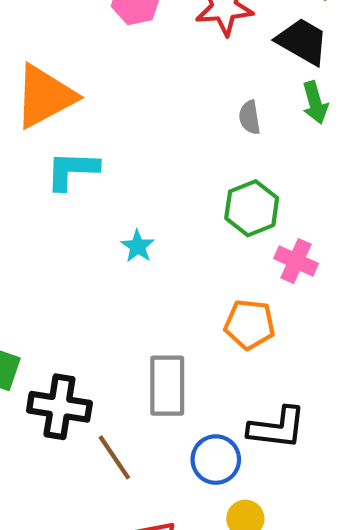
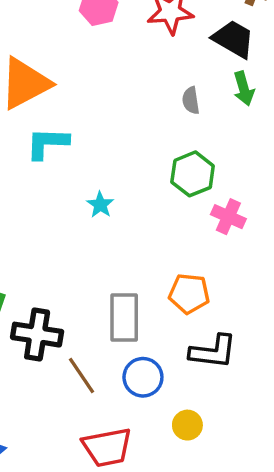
orange pentagon: (250, 324) -> (189, 294), moved
blue circle: (216, 460) -> (143, 377), moved

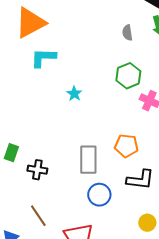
black cross: (37, 335) -> (37, 170), size x0.7
brown line: (81, 376) -> (38, 216), moved
yellow circle: (187, 425) -> (147, 223), moved

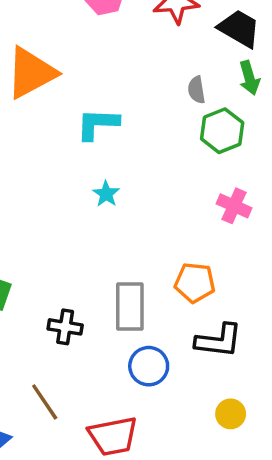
cyan L-shape: (43, 58) -> (98, 124), moved
green hexagon: (128, 76) -> (222, 131), moved
black cross: (37, 170) -> (65, 327), moved

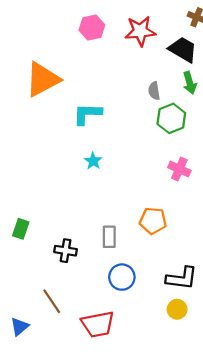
gray rectangle: (130, 306) -> (109, 237), size x0.7
black L-shape: (219, 341) -> (182, 278), moved

